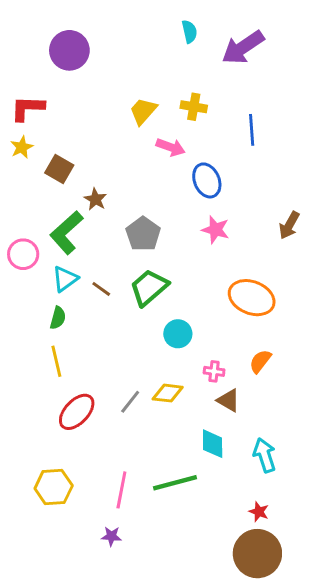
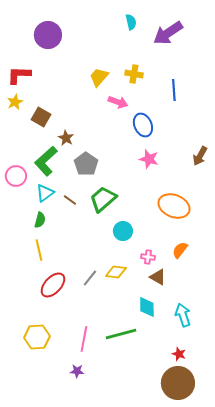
gray pentagon: (143, 234) -> (86, 164), moved

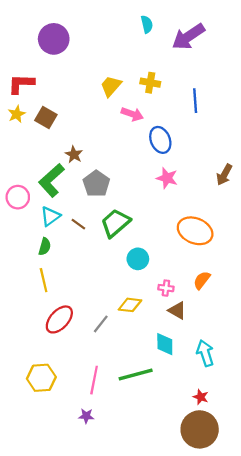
brown square: (41, 117) -> (46, 117), moved
gray line: (90, 278) -> (101, 324), moved

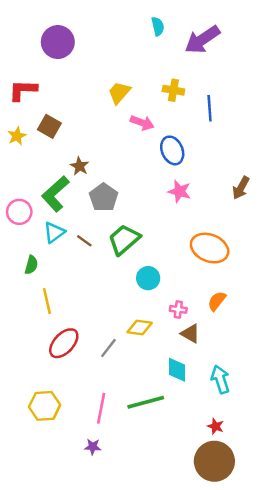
yellow cross: (150, 83) -> (173, 90), moved
yellow star: (17, 114) -> (17, 136), moved
green semicircle: (45, 247) -> (31, 265), moved

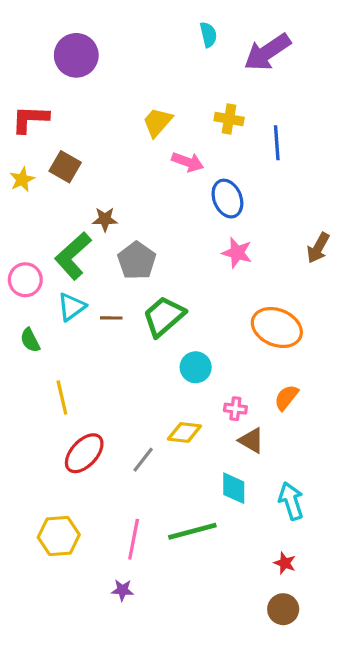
brown star: (79, 166) -> (105, 219), turned -30
brown line: (84, 241) -> (111, 318), turned -35
green semicircle: (31, 265) -> (30, 340), moved, turned 138
brown circle: (214, 461) -> (283, 609), size x0.6

